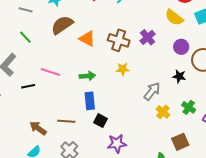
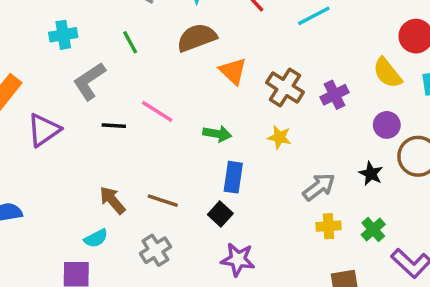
blue rectangle: (90, 101) -> (233, 177), moved
yellow cross: (163, 112) -> (328, 226), turned 32

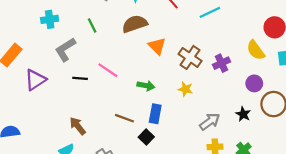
brown line: (163, 201) -> (124, 118), moved

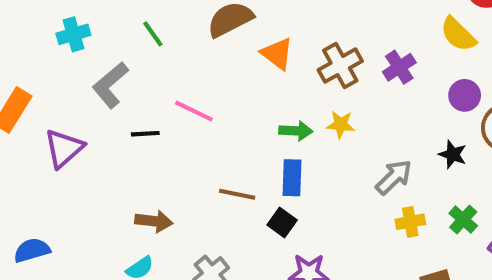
brown cross: (190, 57) -> (340, 65), turned 35
green arrow: (146, 86) -> (296, 131), moved
brown arrow: (78, 126) -> (154, 221), turned 144

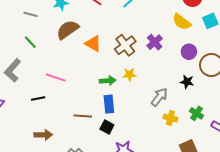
black line: (145, 134) -> (38, 99), moved
yellow cross: (410, 222) -> (170, 118), turned 32

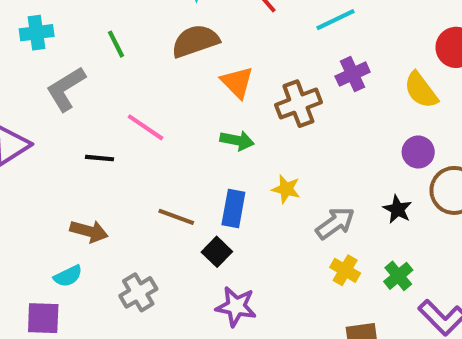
purple cross: (155, 42) -> (353, 74), moved
yellow star: (129, 74) -> (286, 189), moved
green arrow: (108, 81) -> (237, 140), moved

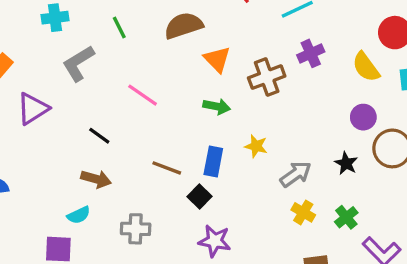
black line: (100, 158) -> (99, 136), moved, turned 30
gray cross: (138, 292) -> (136, 229), turned 32

